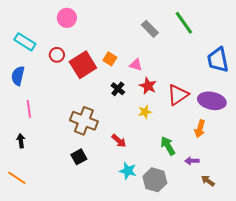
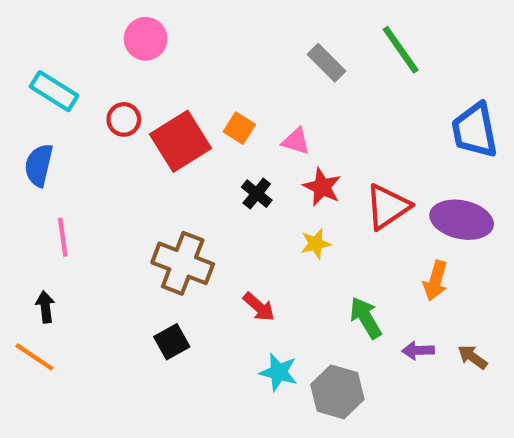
orange line: (17, 178) -> (34, 357), moved
brown arrow: (208, 181) -> (472, 357), moved

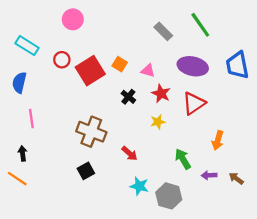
purple ellipse: (462, 220) -> (193, 66), moved

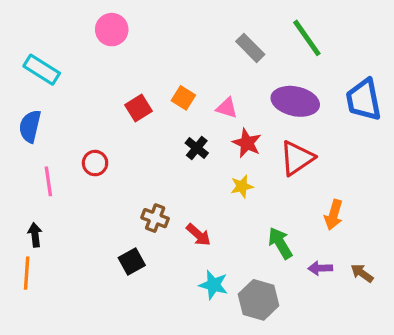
red circle: (62, 60) -> (95, 163), moved
red square: (90, 71) -> (138, 108), size x0.6
brown cross: (91, 132) -> (155, 218), moved, size x0.6
orange line: (17, 179) -> (27, 273), turned 60

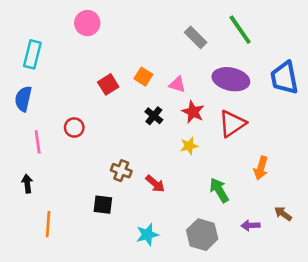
cyan rectangle: (42, 70) -> (32, 54), turned 72
black square: (132, 261) -> (103, 205), turned 36
purple arrow: (320, 268) -> (250, 225), moved
orange line: (27, 273) -> (48, 224), moved
cyan star: (213, 285) -> (147, 235), moved, turned -30

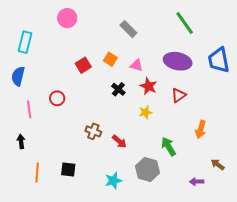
gray rectangle: (196, 37) -> (128, 29), moved
red triangle: (232, 124) -> (179, 95), size x0.7
black square: (103, 205) -> (68, 170), moved
purple arrow: (250, 225) -> (197, 182), moved
gray hexagon: (202, 235) -> (147, 170), moved

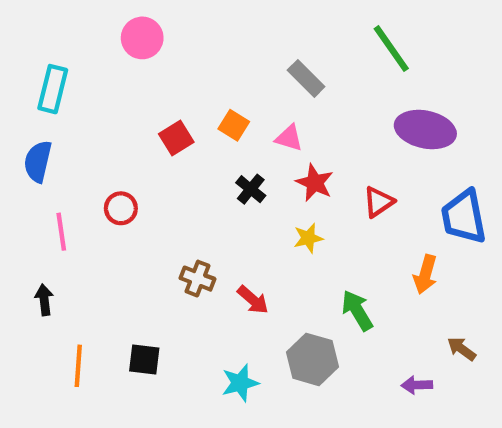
gray rectangle: (128, 29) -> (306, 78), moved
blue trapezoid: (219, 60) -> (464, 217), moved
purple ellipse: (178, 61) -> (425, 130), moved

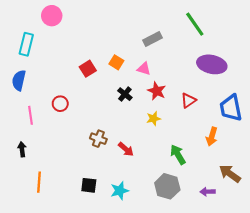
pink circle: (142, 38) -> (52, 16), moved
gray rectangle: (306, 78) -> (152, 39), turned -72
brown arrow: (462, 349) -> (230, 174), size x1.5
black square: (144, 359) -> (89, 185), moved
gray hexagon: (312, 359) -> (167, 186), moved

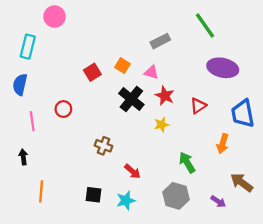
black cross: (125, 94) -> (131, 99), size x1.6
red arrow: (126, 149) -> (132, 171), moved
purple arrow: (208, 192) -> (218, 201), turned -144

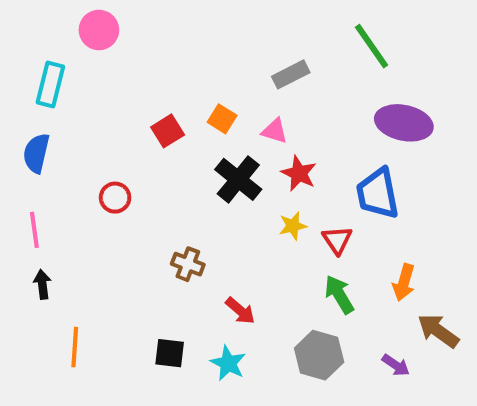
red triangle: (198, 106) -> (337, 240), moved, turned -30
blue trapezoid: (243, 113) -> (378, 194), moved
pink line: (32, 121) -> (34, 230), moved
orange arrow: (223, 144) -> (404, 282), moved
cyan star: (126, 200) -> (228, 363), turned -30

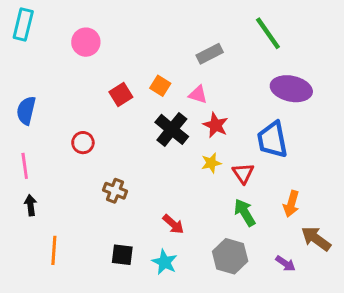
pink circle: (99, 30) -> (86, 42), moved
cyan rectangle: (50, 85) -> (23, 25), moved
brown cross: (188, 264) -> (115, 191), moved

